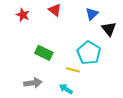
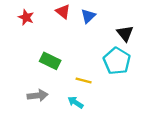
blue triangle: (92, 14) -> (88, 16), moved
cyan pentagon: (89, 53) -> (117, 61), moved

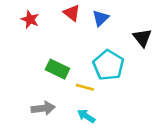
cyan pentagon: (117, 61) -> (108, 65), moved
yellow line: (84, 80) -> (85, 87), moved

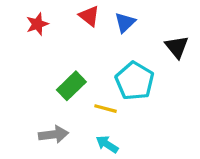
red star: (30, 19) -> (37, 24), turned 30
green rectangle: (57, 69) -> (71, 86), turned -70

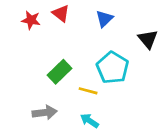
red triangle: (89, 16) -> (61, 13), moved
red star: (37, 24) -> (31, 20), turned 30

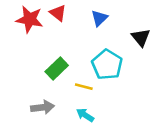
red star: (31, 20) -> (30, 19), size x1.5

